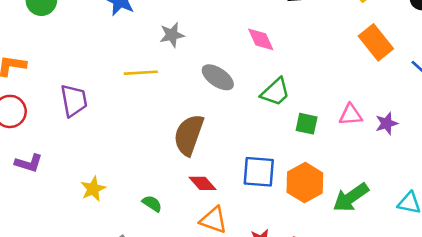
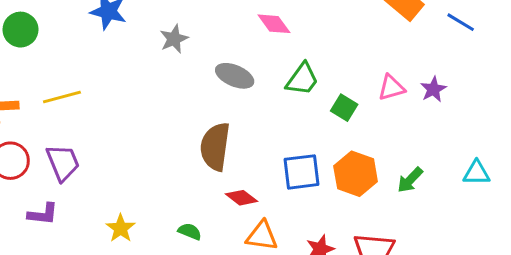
yellow line: (141, 73) -> (62, 97), moved
purple trapezoid: (74, 100) -> (63, 163), moved
green square: (307, 124) -> (344, 108), turned 30
green arrow: (351, 197) -> (410, 180), size x0.7

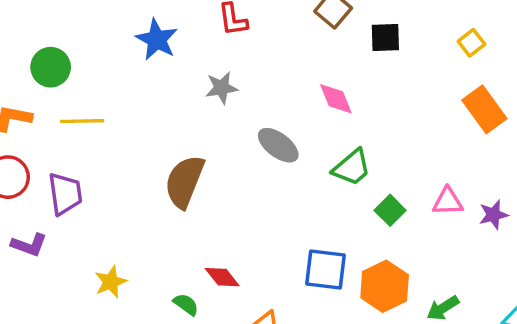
green circle: (20, 30) -> (51, 67), moved
brown semicircle: (215, 147) -> (185, 181), moved
red diamond: (241, 198) -> (222, 277), moved

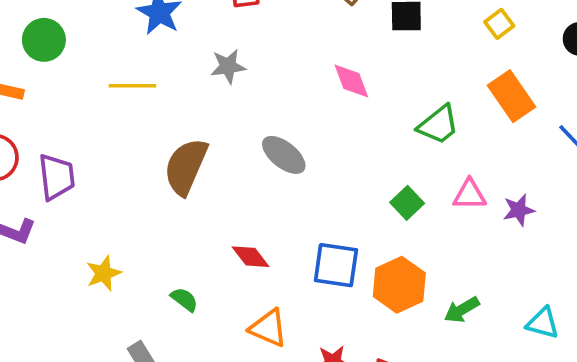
yellow line: (82, 121) -> (132, 86), moved
gray ellipse: (278, 145) -> (284, 155), moved
green trapezoid: (352, 167) -> (438, 125), moved
red diamond: (222, 277) -> (250, 257), moved

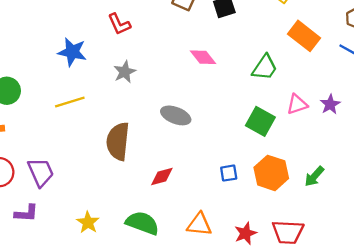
green square: (407, 203) -> (260, 121), size x1.4
red diamond: (250, 257) -> (162, 177), moved, turned -50
blue square: (336, 265) -> (229, 173), size x0.6
green semicircle: (184, 299) -> (142, 223), size x1.8

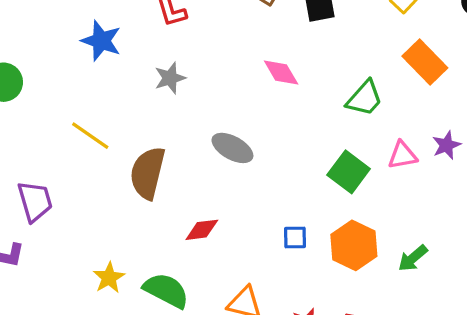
yellow line: (70, 102) -> (90, 136), moved, turned 44
purple star: (330, 104) -> (446, 145), moved
yellow star: (88, 222) -> (109, 278), moved

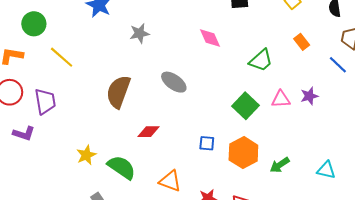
orange rectangle: (425, 62) -> (302, 42), size x0.6
yellow line: (90, 136) -> (62, 57), moved

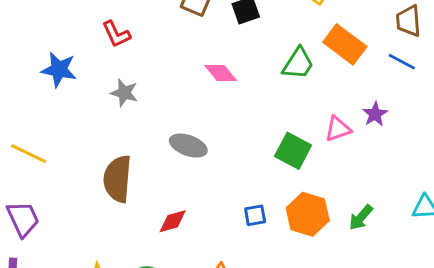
gray star: (139, 33) -> (124, 93), turned -30
orange rectangle: (302, 42) -> (345, 44), size x1.8
green trapezoid: (261, 60) -> (298, 64), moved

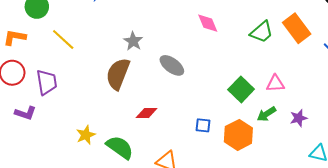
gray star: (124, 93) -> (133, 41), moved
purple star: (375, 114) -> (299, 118), moved
green arrow: (361, 217) -> (266, 114), moved

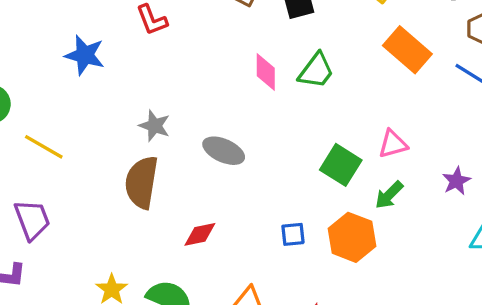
pink diamond: (208, 23) -> (266, 72), turned 35
green trapezoid: (262, 32) -> (316, 71), moved
purple star: (299, 118) -> (456, 181), moved

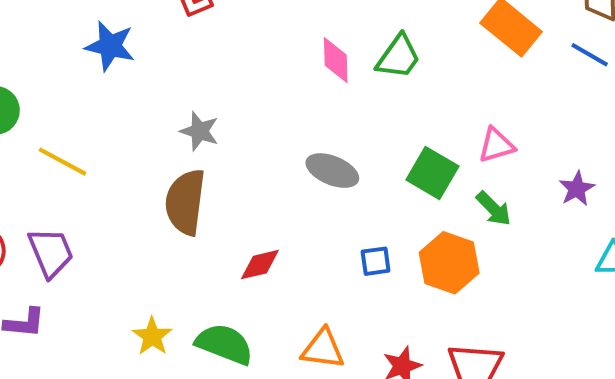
gray ellipse: (224, 151) -> (332, 171), moved
green arrow: (389, 195) -> (494, 209), turned -88

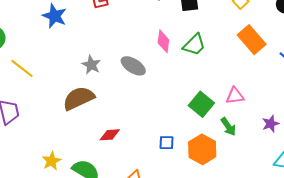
gray ellipse: (332, 171) -> (133, 66), moved
brown semicircle: (185, 202) -> (79, 98), turned 48

